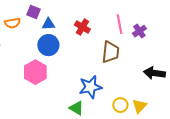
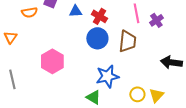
blue triangle: (48, 24) -> (75, 11), moved
blue circle: (48, 45) -> (97, 38), moved

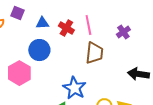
pink line: (136, 13) -> (88, 25), moved
blue circle: (97, 38) -> (39, 50), moved
blue star: (107, 76) -> (74, 88), turned -30

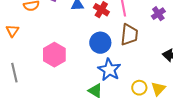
blue circle: (39, 50) -> (100, 43), moved

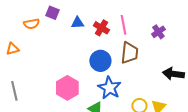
orange triangle: (12, 31) -> (12, 49), turned 40
pink hexagon: (54, 55) -> (67, 88), moved

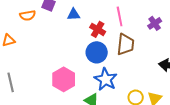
red cross: (101, 28) -> (98, 29), moved

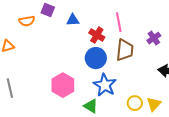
purple cross: (155, 23) -> (154, 38), moved

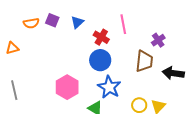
purple square: (48, 10) -> (52, 20), moved
blue triangle: (73, 20) -> (77, 22), turned -40
brown trapezoid: (125, 50) -> (144, 61), moved

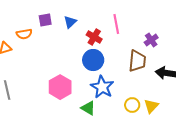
purple square: (52, 20) -> (45, 20), turned -32
orange semicircle: (31, 23) -> (24, 34), moved

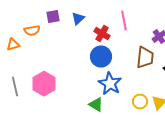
pink hexagon: (60, 87) -> (44, 84), moved

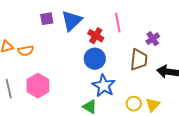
blue triangle: (78, 19) -> (72, 21), size x1.6
orange semicircle: (32, 31) -> (26, 51), moved

